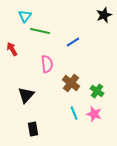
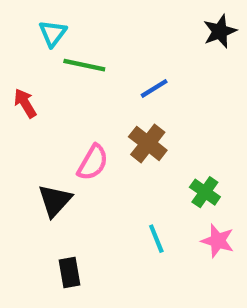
pink semicircle: (47, 64) -> (93, 162), moved, turned 36
brown cross: (71, 83) -> (148, 143), moved
pink star: (94, 114) -> (218, 241), moved

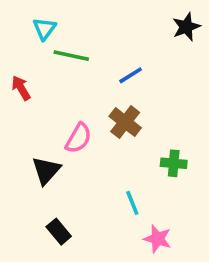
green cross: (205, 192) -> (174, 163), turned -30
pink star: (218, 241) -> (157, 239), moved
black rectangle: (70, 272) -> (59, 232), turned -30

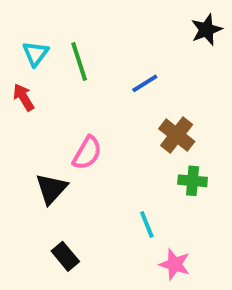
cyan triangle: (44, 29) -> (35, 54), moved
green line: (71, 56) -> (79, 61), turned 60
brown cross: (125, 122) -> (177, 135), moved

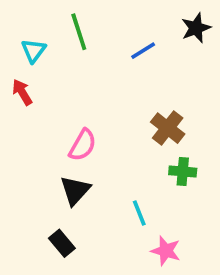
green line: (79, 61) -> (79, 32), moved
blue line: (145, 83) -> (143, 51), moved
black triangle: (51, 189) -> (75, 190), moved

